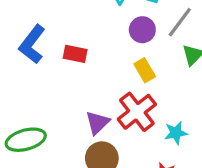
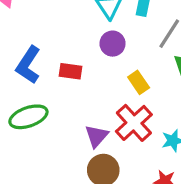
purple circle: (142, 30) -> (113, 44), moved
green ellipse: (26, 140) -> (28, 117), moved

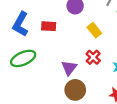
red cross: (134, 123) -> (93, 57), size x0.6

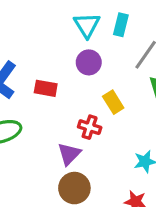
red cross: (93, 57) -> (90, 127), moved, turned -32

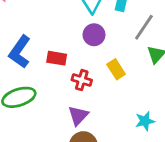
red cross: (90, 127) -> (82, 80), moved

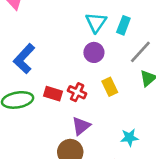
red rectangle: (57, 58) -> (53, 94), moved
purple triangle: (78, 116) -> (81, 126), moved

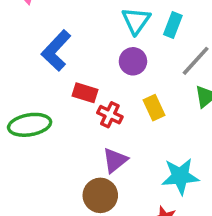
blue L-shape: (24, 59) -> (56, 50), moved
red rectangle: (53, 94) -> (85, 93), moved
cyan star: (129, 138) -> (180, 176), size x1.5

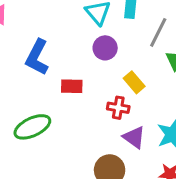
red cross: (110, 115) -> (118, 108), moved
purple triangle: (115, 160) -> (134, 137), moved, turned -30

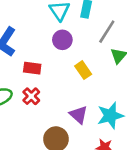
red cross: (118, 108) -> (31, 96), moved, turned 30

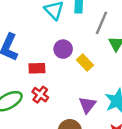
purple circle: (62, 40) -> (63, 49), moved
purple triangle: (79, 115) -> (87, 105), turned 36

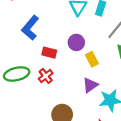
purple triangle: (87, 105) -> (90, 85), moved

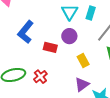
purple circle: (76, 42) -> (69, 36), moved
red rectangle: (49, 53) -> (50, 47), moved

